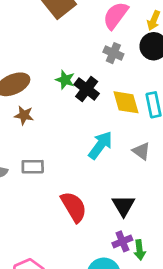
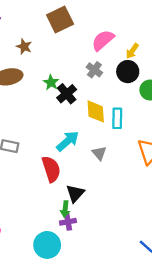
brown star: (24, 115) -> (24, 47), moved
red semicircle: (74, 207) -> (51, 169), moved
green arrow: (140, 250) -> (65, 209), moved

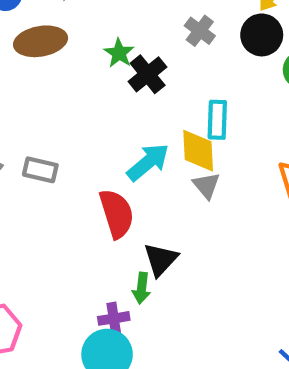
yellow diamond: (96, 111) -> (198, 151), moved
cyan rectangle: (117, 118) -> (217, 120), moved
purple cross: (68, 222) -> (114, 318), moved

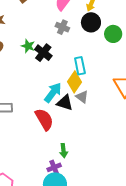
yellow diamond: (198, 151) -> (74, 82), turned 50
black triangle: (161, 259) -> (65, 103), moved, turned -42

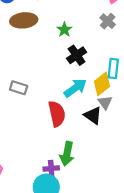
black cross: (43, 53) -> (77, 55), moved
black triangle: (65, 103) -> (93, 115), moved
green arrow: (64, 151) -> (67, 154), size x1.5

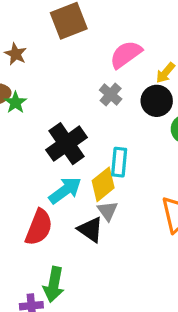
green star: (64, 30) -> (15, 103), moved
black cross: (77, 55) -> (67, 144), size x1.4
red semicircle: (57, 114) -> (39, 227), turned 35

